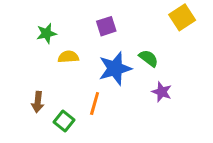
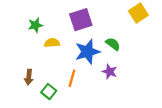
purple square: (106, 26) -> (81, 20), size x1.5
purple star: (162, 92) -> (110, 72), moved

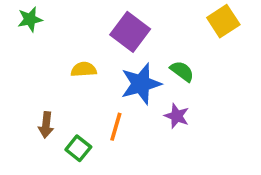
purple square: (81, 20) -> (130, 32), turned -35
green star: (35, 25) -> (30, 19), moved

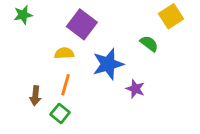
purple square: (130, 32) -> (82, 24), moved
green semicircle: (182, 71) -> (149, 44), moved
orange line: (116, 127) -> (66, 85), moved

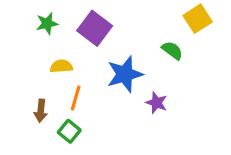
green star: (23, 15) -> (47, 23), moved
yellow semicircle: (64, 53) -> (61, 66), moved

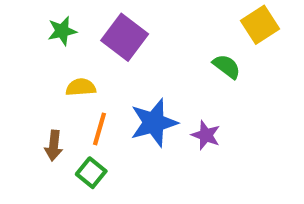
blue star: (125, 74) -> (154, 123), moved

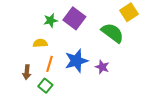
green star: (62, 31) -> (51, 20), moved
purple square: (125, 37) -> (74, 18), moved
green semicircle: (227, 66) -> (113, 33), size x1.6

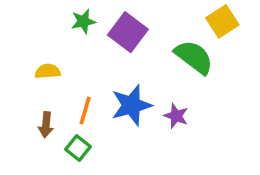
green star: (51, 20) -> (83, 21), moved
yellow semicircle: (40, 43) -> (48, 71), moved

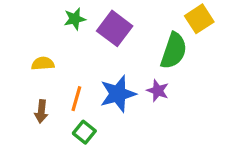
green semicircle: (194, 57) -> (174, 51), turned 72
purple star: (176, 116) -> (158, 91), moved
green square: (78, 148) -> (84, 132), moved

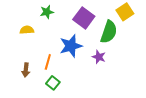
purple square: (115, 28) -> (84, 18), moved
yellow semicircle: (43, 64) -> (27, 30), moved
blue star: (118, 94) -> (71, 46), moved

